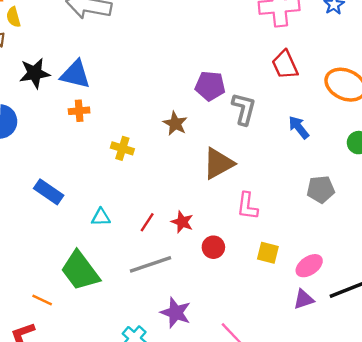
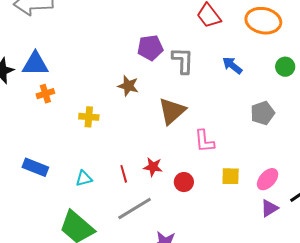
red line: (147, 222) -> (124, 174), turned -36

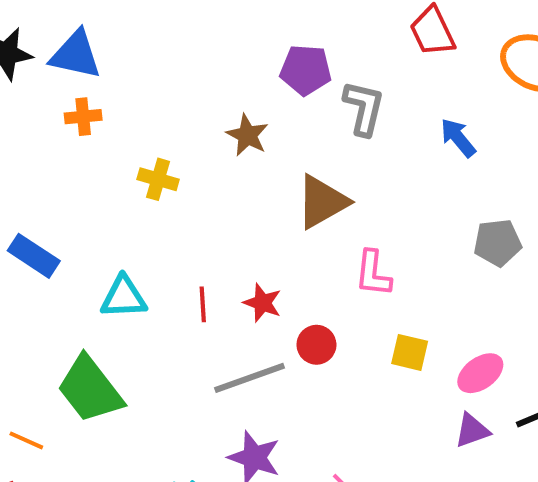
cyan triangle: (84, 178) -> (124, 297), size x1.4
gray line: (135, 209) -> (250, 378), moved

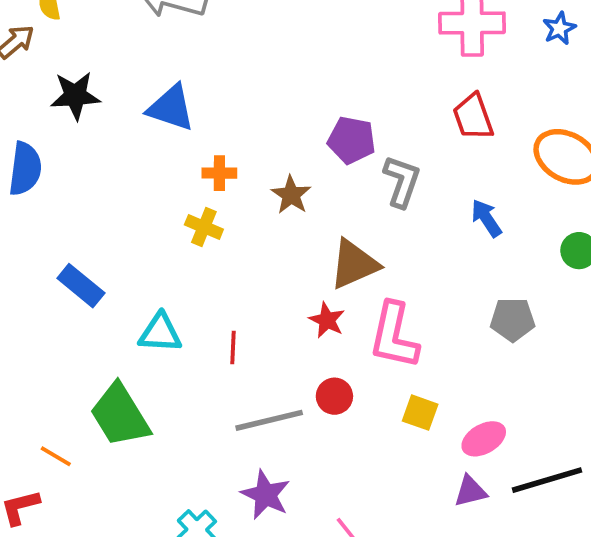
blue triangle: (76, 55) -> (171, 108), moved
orange cross: (83, 117) -> (219, 173), moved
pink L-shape: (373, 273) -> (394, 336), size x1.5
red star: (262, 303) -> (327, 320), moved

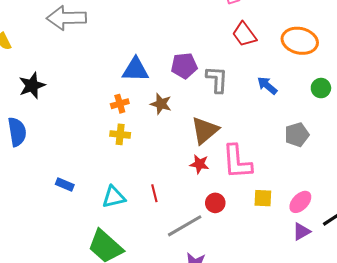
blue triangle: (171, 108) -> (135, 70), moved
blue rectangle: (81, 286) -> (65, 185), size x0.7

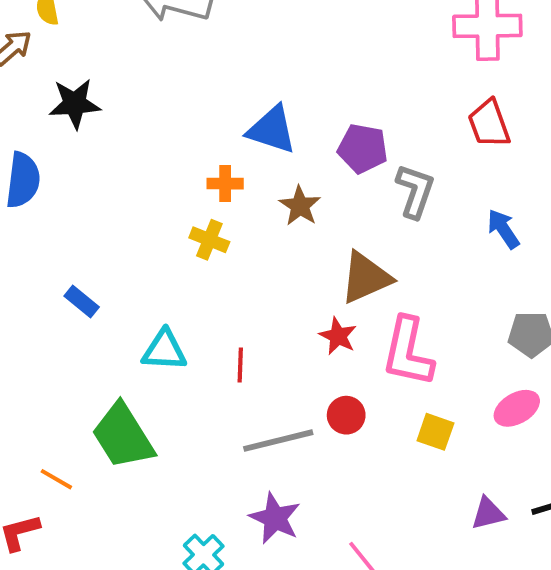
pink ellipse: (300, 202) -> (517, 408), moved

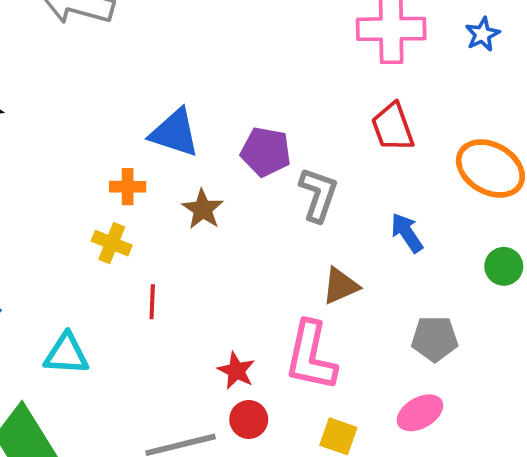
brown triangle: (366, 278) -> (340, 286), moved, size x0.7
red star: (338, 336) -> (236, 371), moved
red line: (240, 365) -> (152, 302), moved

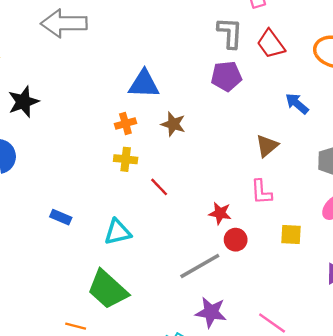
purple pentagon: (266, 152) -> (226, 76), moved
gray L-shape: (318, 195) -> (230, 33), moved
red line: (152, 302) -> (159, 187), turned -30
pink L-shape: (311, 356) -> (261, 192), size x0.6

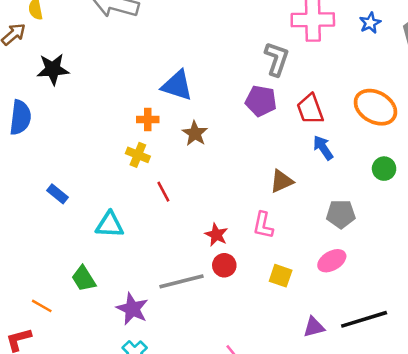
red trapezoid: (271, 44) -> (310, 109), moved
green trapezoid: (108, 289) -> (84, 279), size x0.6
purple star: (211, 312) -> (132, 309), moved

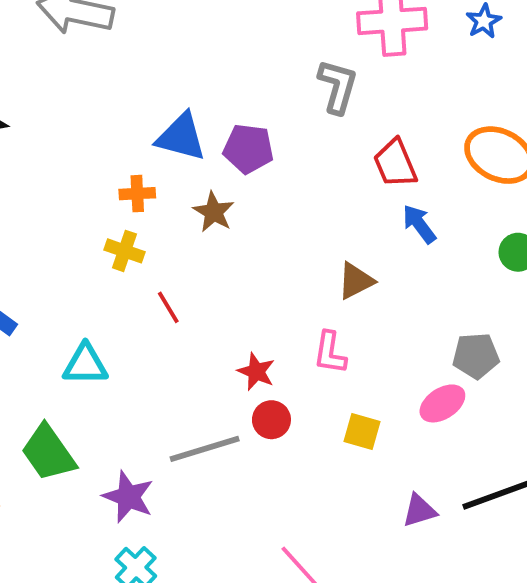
purple pentagon: (261, 101) -> (248, 149), moved
gray pentagon: (341, 214) -> (476, 356), moved
green trapezoid: (84, 279) -> (48, 453), size x1.4

